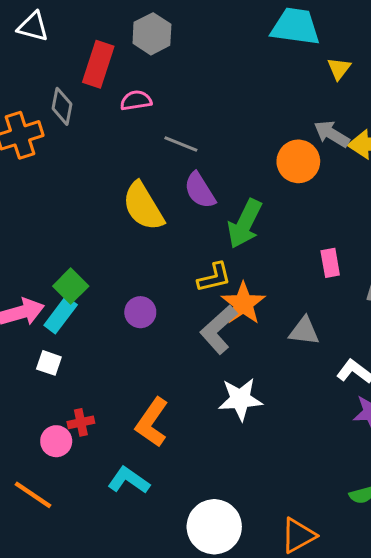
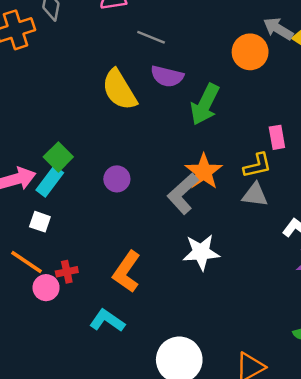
purple semicircle: (200, 190) -> (167, 76), turned -44
yellow L-shape: (214, 277) -> (257, 165), moved
orange line: (33, 495) -> (26, 262), moved

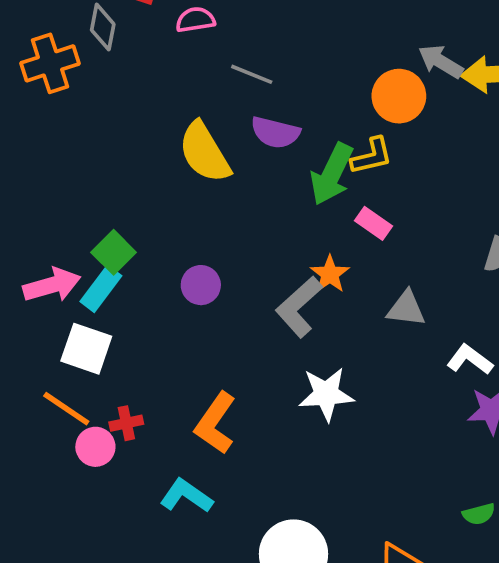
pink rectangle: (277, 137) -> (373, 223), moved, turned -45
yellow L-shape: (257, 165) -> (372, 156), moved
orange star: (204, 172) -> (330, 274), size x0.7
white square: (40, 222) -> (86, 349), size x1.6

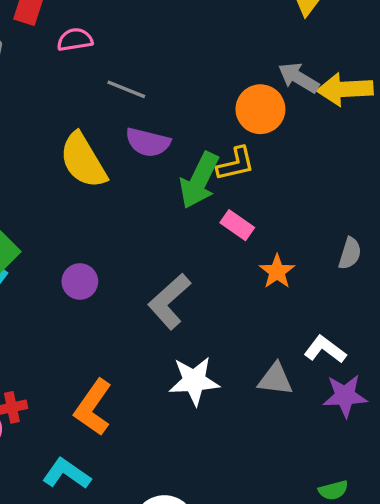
orange star: (330, 274) -> (277, 272), moved
gray triangle: (406, 309) -> (275, 379), moved

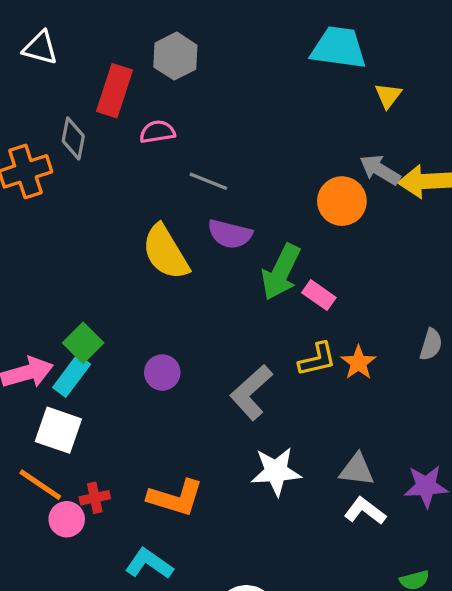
yellow L-shape: (236, 164) -> (317, 359), moved
pink rectangle: (237, 225) -> (319, 295), moved
white L-shape: (325, 349) -> (365, 511), moved
orange L-shape: (93, 407) -> (175, 498), turned -108

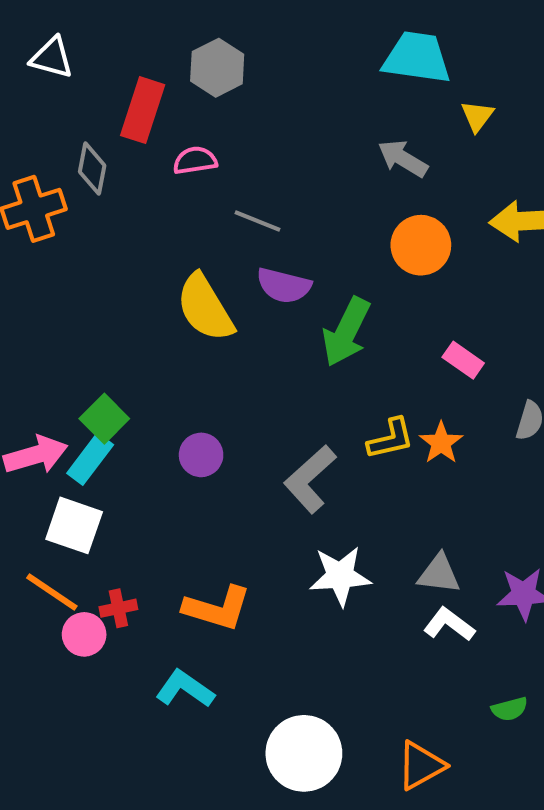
gray arrow: (380, 170) -> (403, 158), moved
pink rectangle: (319, 295) -> (463, 360), moved

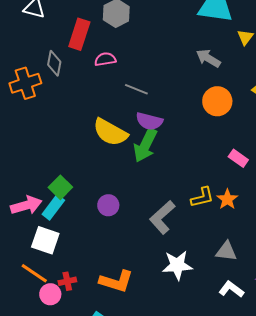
yellow semicircle: (205, 308) -> (110, 132), turned -30
green arrow: (346, 332) -> (145, 145), moved
gray triangle: (439, 574) -> (226, 251), moved

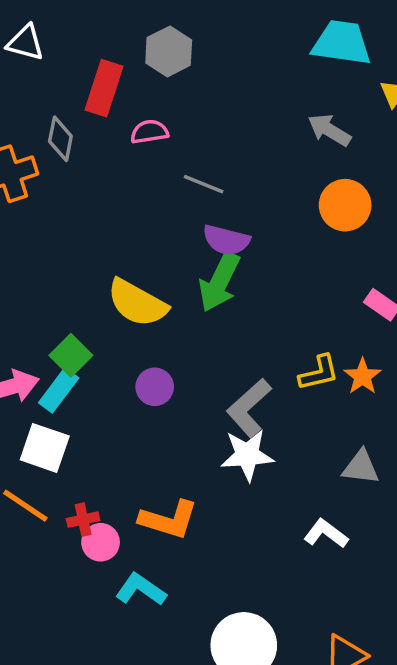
yellow semicircle: (110, 132) -> (137, 303), moved
white star: (177, 265) -> (247, 455), moved
white L-shape: (231, 289) -> (326, 534), moved
pink circle: (50, 294) -> (101, 542), moved

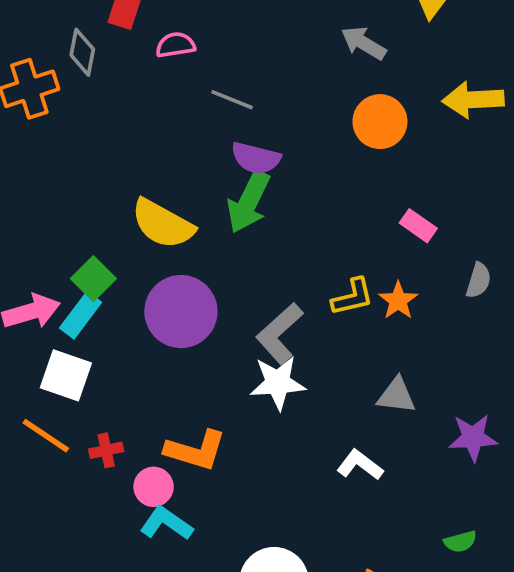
purple circle: (155, 387) -> (181, 312), size x1.8
pink circle: (101, 542) -> (154, 487), moved

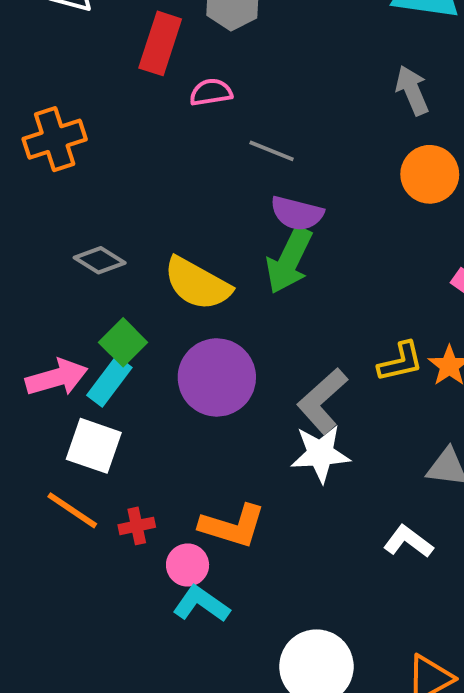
gray arrow: (364, 43) -> (412, 90), turned 36
gray diamond: (82, 52) -> (100, 260), moved, turned -69

